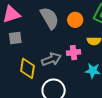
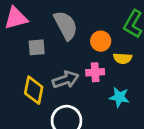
orange circle: (75, 20) -> (101, 41), moved
gray square: (15, 38) -> (37, 47), moved

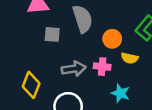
yellow diamond: (34, 90) -> (31, 85), moved

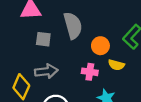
gray arrow: (74, 69) -> (46, 71), moved

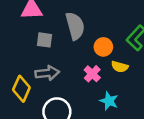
pink cross: (90, 72) -> (92, 74), turned 35

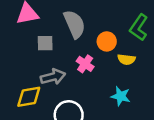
pink cross: (92, 74) -> (85, 64), moved
yellow diamond: (21, 89) -> (29, 97), turned 65

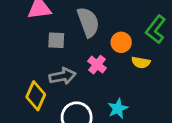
cyan star: (121, 96) -> (118, 109), moved, turned 30
yellow diamond: (29, 97) -> (36, 96), turned -60

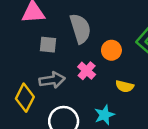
yellow semicircle: (141, 62) -> (125, 86), moved

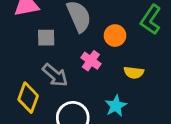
gray arrow: (52, 80) -> (55, 75), turned 55

